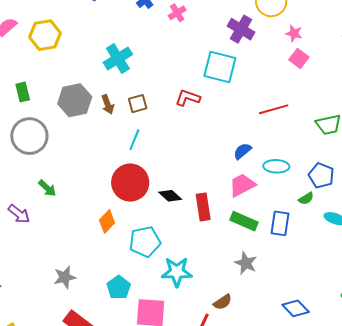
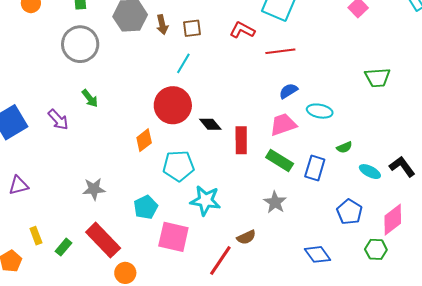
red line: (274, 109) -> (280, 51), moved
blue pentagon: (321, 176) -> (349, 212), moved

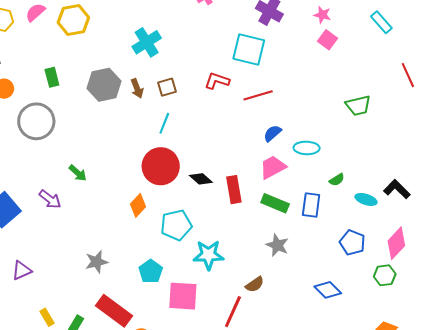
gray circle: (80, 44) -> (36, 121), moved

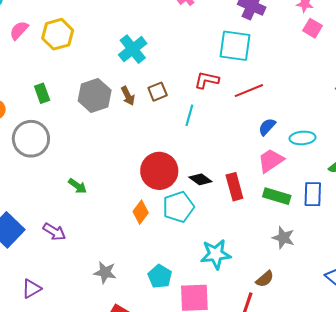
cyan line: (164, 123) -> (189, 115), moved
purple arrow: (50, 199) -> (54, 232), moved
cyan pentagon: (176, 225) -> (178, 207), moved
gray star: (97, 262) -> (105, 272), turned 30

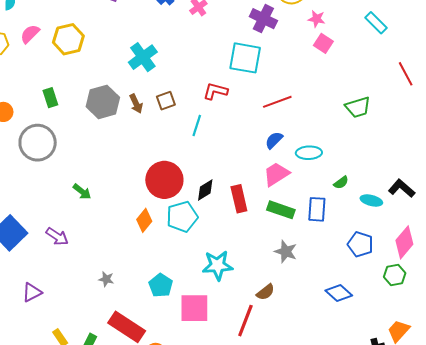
red line: (249, 91) -> (277, 102), moved
black diamond: (200, 179) -> (205, 190), turned -70
gray star: (105, 272) -> (106, 279), size x0.7

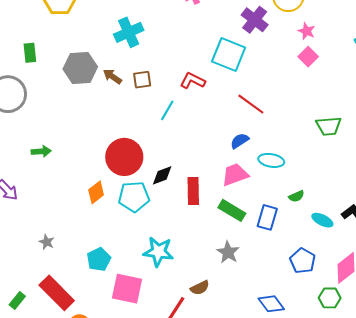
red line: (277, 102) -> (251, 104), turned 44
brown arrow: (136, 104) -> (112, 77), turned 138
green arrow: (82, 192) -> (41, 151), turned -54

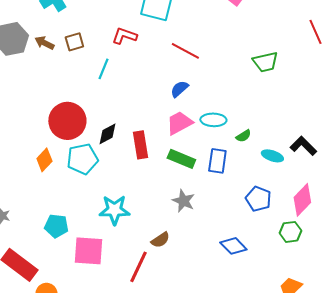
cyan ellipse: (271, 160) -> (213, 120), moved
cyan pentagon: (99, 259) -> (56, 226), turned -30

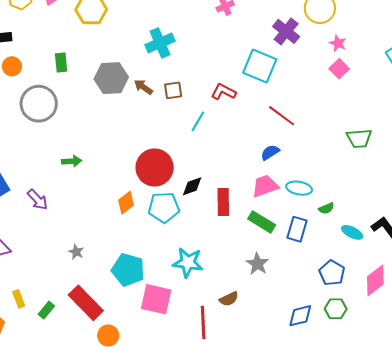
cyan pentagon: (56, 226) -> (128, 270), size x1.4
green hexagon: (290, 232) -> (336, 309), moved
blue diamond: (233, 246) -> (300, 316), turned -68
red line: (138, 267) -> (203, 322), turned -36

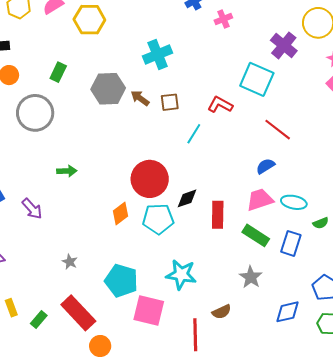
green rectangle: (61, 63) -> (58, 72), turned 30
blue diamond: (300, 316) -> (287, 312), moved

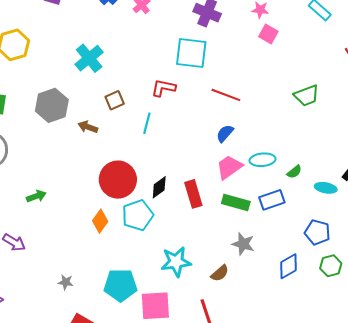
brown arrow: (140, 98) -> (88, 127), moved
blue rectangle: (291, 243) -> (272, 200), turned 70
brown semicircle: (222, 312) -> (220, 273), moved

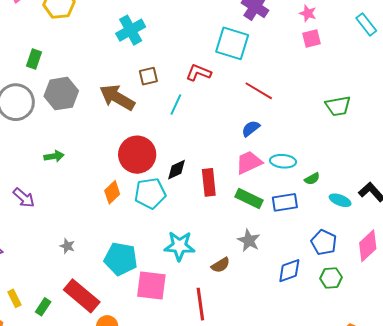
pink square: (268, 34) -> (311, 39), turned 36
gray hexagon: (52, 105) -> (61, 94), moved
brown arrow: (88, 127) -> (117, 97), size x1.8

